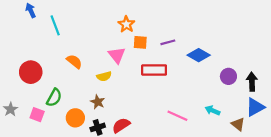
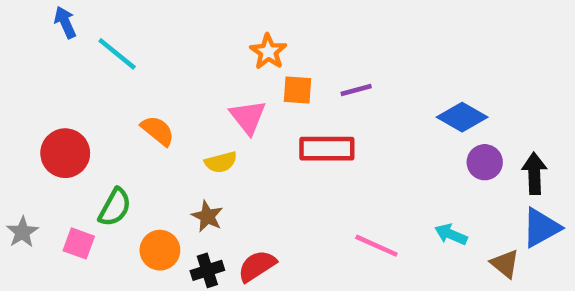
cyan line: (55, 25) -> (117, 54), turned -30
blue diamond: (199, 55) -> (462, 117), moved

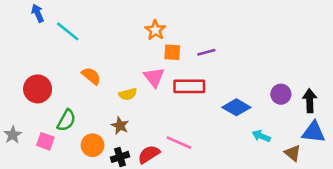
pink triangle: (248, 117) -> (154, 77), moved
blue diamond: (462, 117) -> (236, 107), moved
blue triangle: (541, 228) -> (314, 132), turned 35
pink line: (376, 246) -> (179, 143), moved

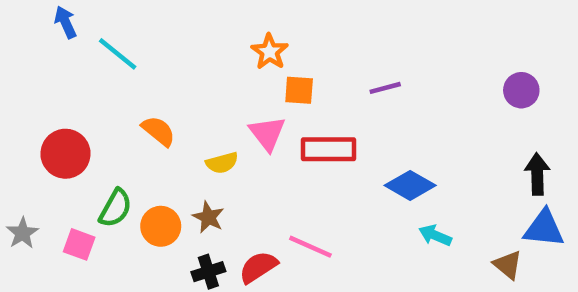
purple line: (206, 52) -> (385, 88), moved
purple circle: (281, 94) -> (521, 90), moved
cyan arrow: (261, 136) -> (435, 235), moved
orange circle: (93, 145) -> (161, 226), moved

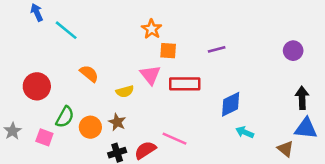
blue diamond: (410, 185) -> (231, 104), turned -56

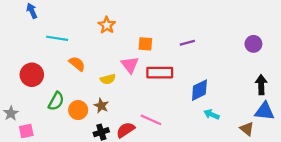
orange star: (152, 29) -> (107, 25), moved
cyan line: (66, 30) -> (57, 38), moved, turned -30
pink square: (44, 137) -> (26, 131), moved, turned -32

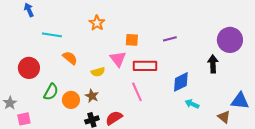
purple circle: (253, 44) -> (230, 40), size x1.6
black arrow: (261, 85) -> (213, 64), moved
pink line: (151, 120) -> (137, 92), moved, turned 42

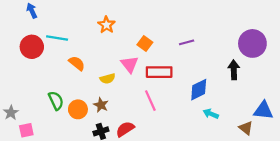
orange square: (132, 40) -> (145, 43), turned 32
red circle: (29, 68) -> (32, 47), moved
green semicircle: (51, 92) -> (56, 101), turned -54

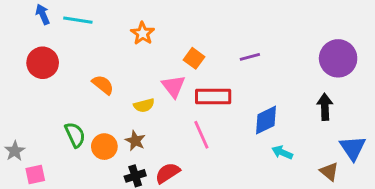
cyan line: (57, 38) -> (78, 20), moved
black arrow: (234, 70) -> (325, 107), moved
blue triangle: (263, 110) -> (353, 148), turned 50

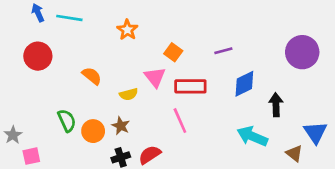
black arrow: (325, 107) -> (276, 105), moved
blue diamond: (266, 120) -> (244, 84), moved
cyan arrow: (282, 152) -> (252, 136), size x1.6

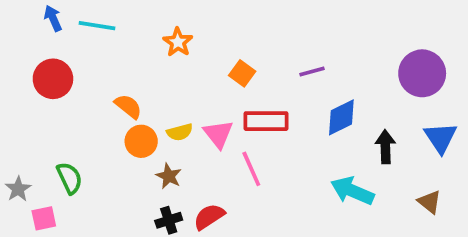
pink triangle: (155, 77) -> (218, 134), moved
green semicircle: (67, 121) -> (70, 178), moved
orange circle: (93, 131) -> (141, 141), moved
blue triangle: (315, 132) -> (441, 138), moved
brown triangle: (294, 153) -> (429, 202), moved

